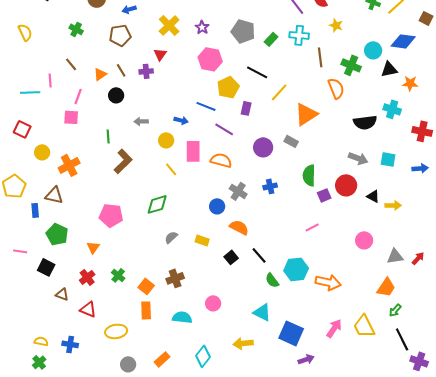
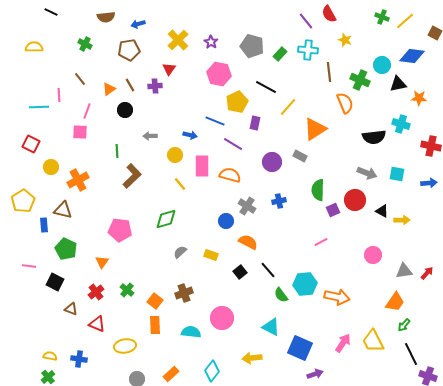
yellow semicircle: (25, 32) -> (34, 47), turned -66
pink circle: (213, 303) -> (222, 318), size x1.5

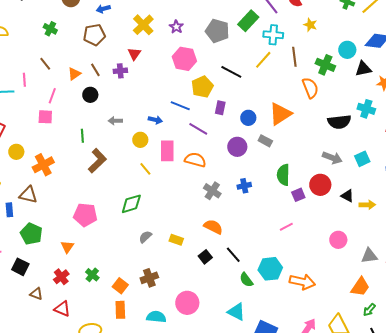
green rectangle: (280, 54) -> (248, 21), moved, size x1.5
yellow line: (288, 107) -> (263, 60), moved
cyan square: (397, 174) -> (362, 159), turned -35
blue circle: (226, 221) -> (248, 118), moved

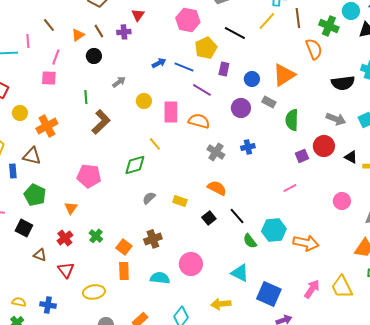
blue arrow: (155, 120) -> (159, 63), moved, turned -40
gray arrow: (115, 121) -> (119, 82), turned 144
yellow line: (145, 169) -> (155, 144), moved
green semicircle: (283, 175) -> (292, 120), moved
red triangle: (62, 309) -> (66, 270), turned 30

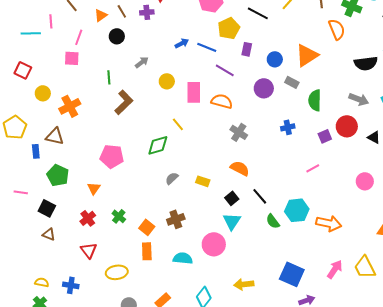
blue cross: (248, 147) -> (288, 127), moved
brown triangle: (40, 255) -> (49, 234), moved
cyan triangle: (240, 273) -> (232, 221), moved, turned 36

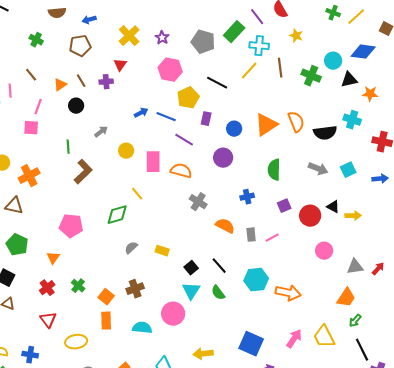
orange semicircle: (337, 29) -> (296, 122), moved
gray rectangle: (292, 82) -> (251, 235), moved, turned 56
red circle: (347, 126) -> (310, 216), moved
orange semicircle: (240, 168) -> (225, 226), moved
green semicircle: (273, 221) -> (218, 293), moved

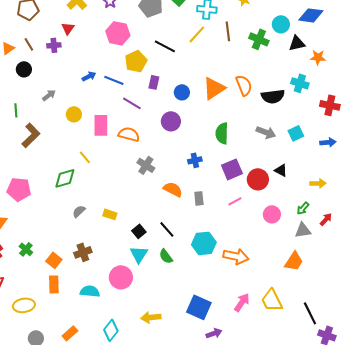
purple square: (284, 206) -> (232, 169), size x1.5
yellow arrow: (353, 216) -> (318, 183), moved
pink line: (272, 238) -> (235, 201), moved
red arrow: (378, 269) -> (326, 219), moved
green arrow: (355, 321) -> (303, 208), moved

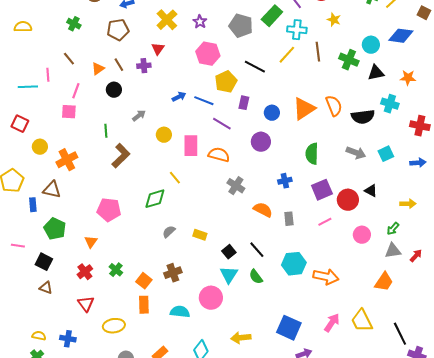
black triangle: (297, 43) -> (376, 73), moved
red arrow: (326, 219) -> (416, 256), moved

